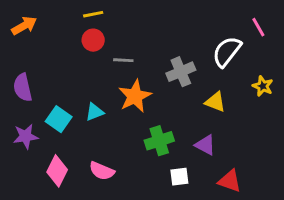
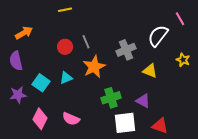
orange arrow: (24, 26) -> (24, 33), moved
red circle: (93, 40) -> (65, 47), moved
gray line: (123, 60) -> (86, 42), turned 64
white square: (179, 177) -> (125, 123), size x1.6

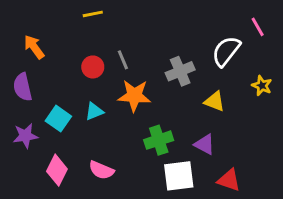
orange arrow: (24, 33) -> (34, 47), turned -96
orange star: (94, 67) -> (134, 96), turned 30

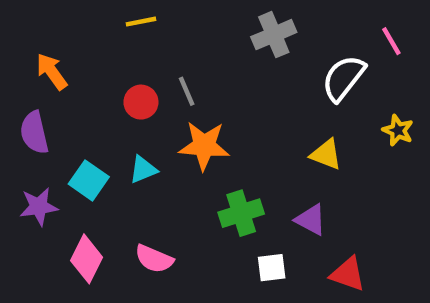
gray cross: (180, 71) -> (274, 35), moved
white square: (179, 176) -> (272, 268), size x0.6

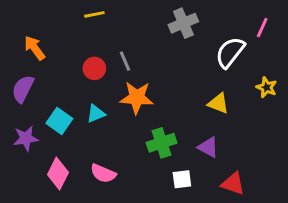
pink line: (391, 41) -> (262, 28), turned 54
purple semicircle: (34, 133) -> (23, 89), turned 40

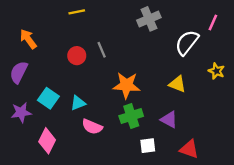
orange star: (137, 98) -> (126, 85), moved
cyan triangle: (96, 114) -> (78, 103), moved
pink semicircle: (103, 173) -> (92, 127), moved

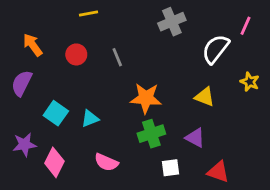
red circle: (77, 56) -> (76, 54), moved
purple star: (21, 112) -> (24, 145), moved
pink semicircle: (92, 127) -> (106, 162), moved

